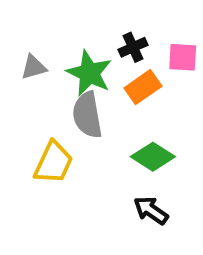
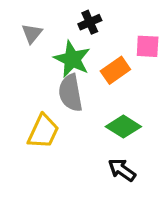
black cross: (133, 47) -> (90, 22), moved
gray triangle: (34, 67) -> (32, 33), moved, turned -35

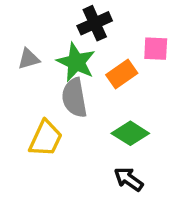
black cross: (90, 22) -> (95, 23), size x1.4
gray triangle: (32, 33) -> (29, 59), moved, turned 35

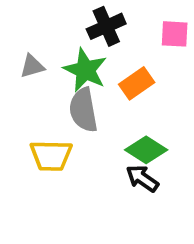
pink square: (156, 49) -> (175, 34), moved
yellow trapezoid: (46, 138) -> (51, 156), turned 66
black arrow: (129, 179) -> (142, 178), moved

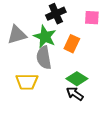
gray triangle: (32, 66) -> (17, 35), size x1.5
orange rectangle: (137, 83) -> (72, 44), turned -30

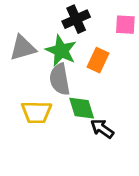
green diamond: (77, 79) -> (82, 108), moved, turned 40

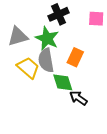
orange rectangle: (98, 60) -> (75, 57), moved
yellow trapezoid: (36, 112) -> (28, 68), moved, turned -140

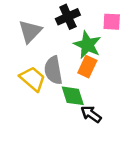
gray triangle: (18, 36) -> (30, 31), moved, turned -30
green star: (47, 38) -> (87, 45), moved

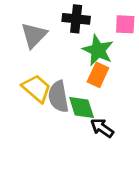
black cross: (68, 17) -> (76, 19), turned 30
gray semicircle: (53, 70) -> (58, 97), moved

